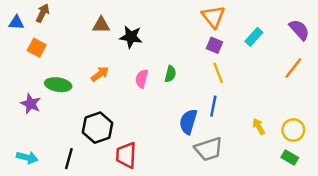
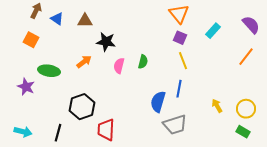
blue triangle: (16, 23) -> (57, 19), moved, turned 32
black star: (131, 37) -> (106, 42), moved

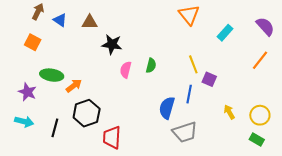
purple square: (180, 38) -> (209, 79), moved
orange arrow: (84, 62) -> (74, 86), moved
cyan arrow: (23, 132) -> (24, 122), moved
black line: (58, 133) -> (55, 128), moved

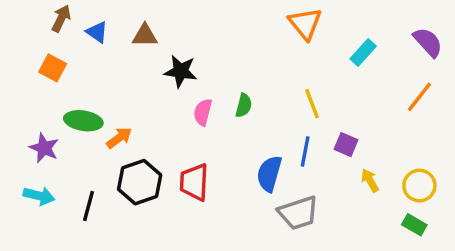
purple square: (209, 79) -> (346, 145), moved
red trapezoid: (112, 137) -> (194, 182), moved

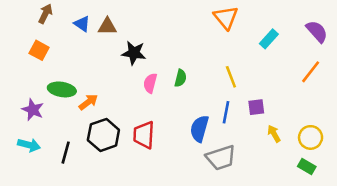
blue triangle: (97, 32) -> (82, 24), moved
purple square: (346, 145) -> (256, 107), turned -30

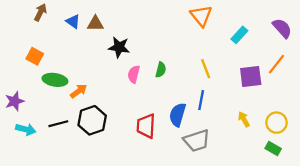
orange square: (39, 50) -> (35, 56), moved
purple square: (256, 107) -> (251, 76), moved, size x1.5
purple star: (33, 110) -> (14, 101), moved, turned 30
red trapezoid: (144, 135) -> (146, 126), moved
black line: (66, 153) -> (58, 124), moved, turned 60

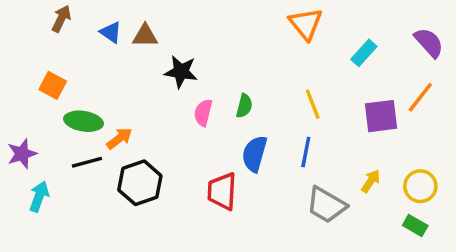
blue semicircle: (178, 115) -> (255, 154), moved
yellow arrow: (244, 119) -> (371, 181), turned 64
black line: (58, 124) -> (87, 162), moved
cyan arrow: (26, 129) -> (39, 196), turned -84
gray trapezoid: (197, 141) -> (326, 205), moved, turned 48

